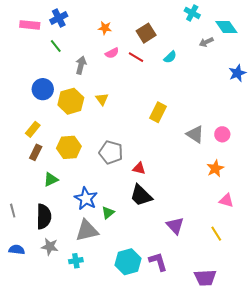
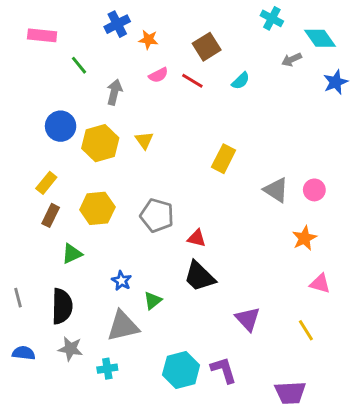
blue cross: (59, 18) -> (117, 24), moved
blue star: (237, 73) -> (336, 82), moved
blue star: (86, 198) -> (121, 281), size x0.6

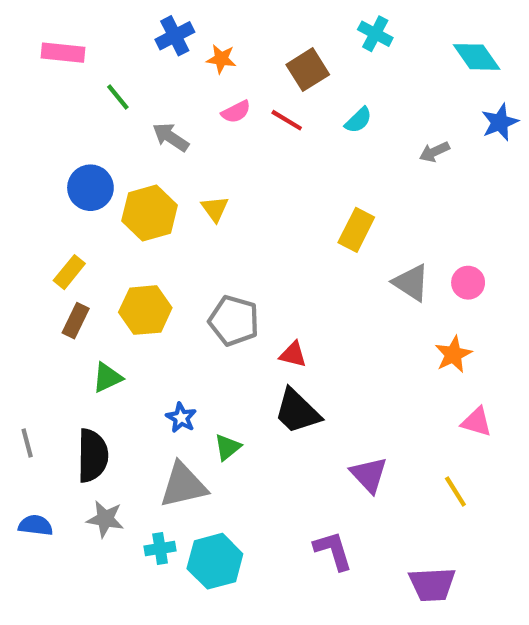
cyan cross: (272, 18) -> (375, 34), moved
gray arrow: (292, 59) -> (434, 152), moved
gray arrow: (114, 92) -> (171, 137), turned -70
yellow rectangle: (224, 159) -> (356, 230), moved
cyan hexagon: (181, 370) -> (215, 561), moved

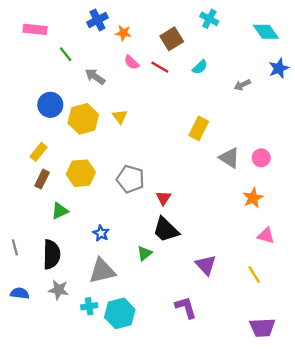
pink semicircle: (236, 112) -> (132, 62), turned 70
red triangle: (293, 354) -> (163, 198), turned 49
green triangle: (228, 447) -> (145, 253), moved
purple trapezoid: (432, 584) -> (262, 327), moved

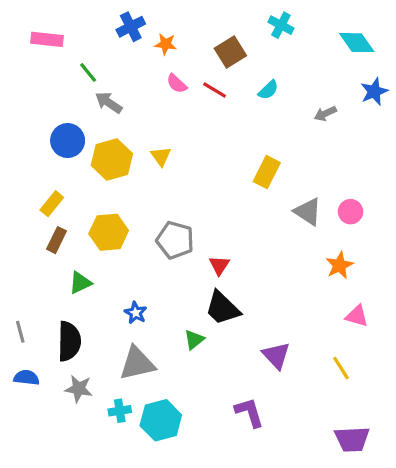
gray arrow: (95, 77) -> (109, 103), moved
blue semicircle: (20, 293) -> (27, 378), moved

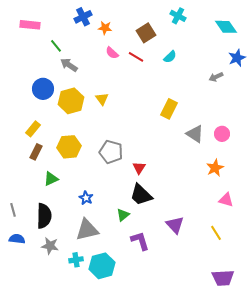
gray arrow: (325, 114) -> (216, 77), moved
purple L-shape: (249, 412) -> (140, 241), moved

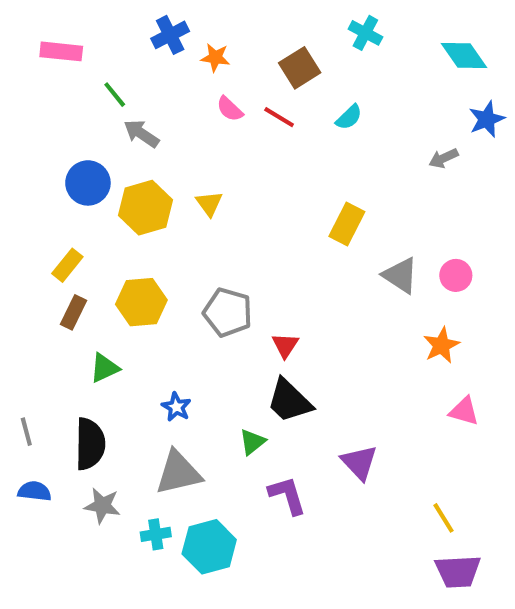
yellow line: (216, 233) -> (444, 518), moved

